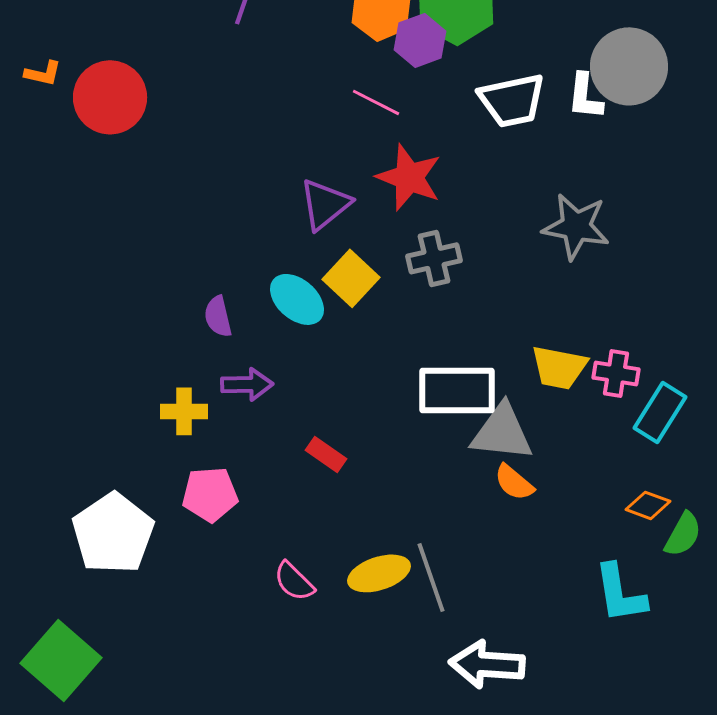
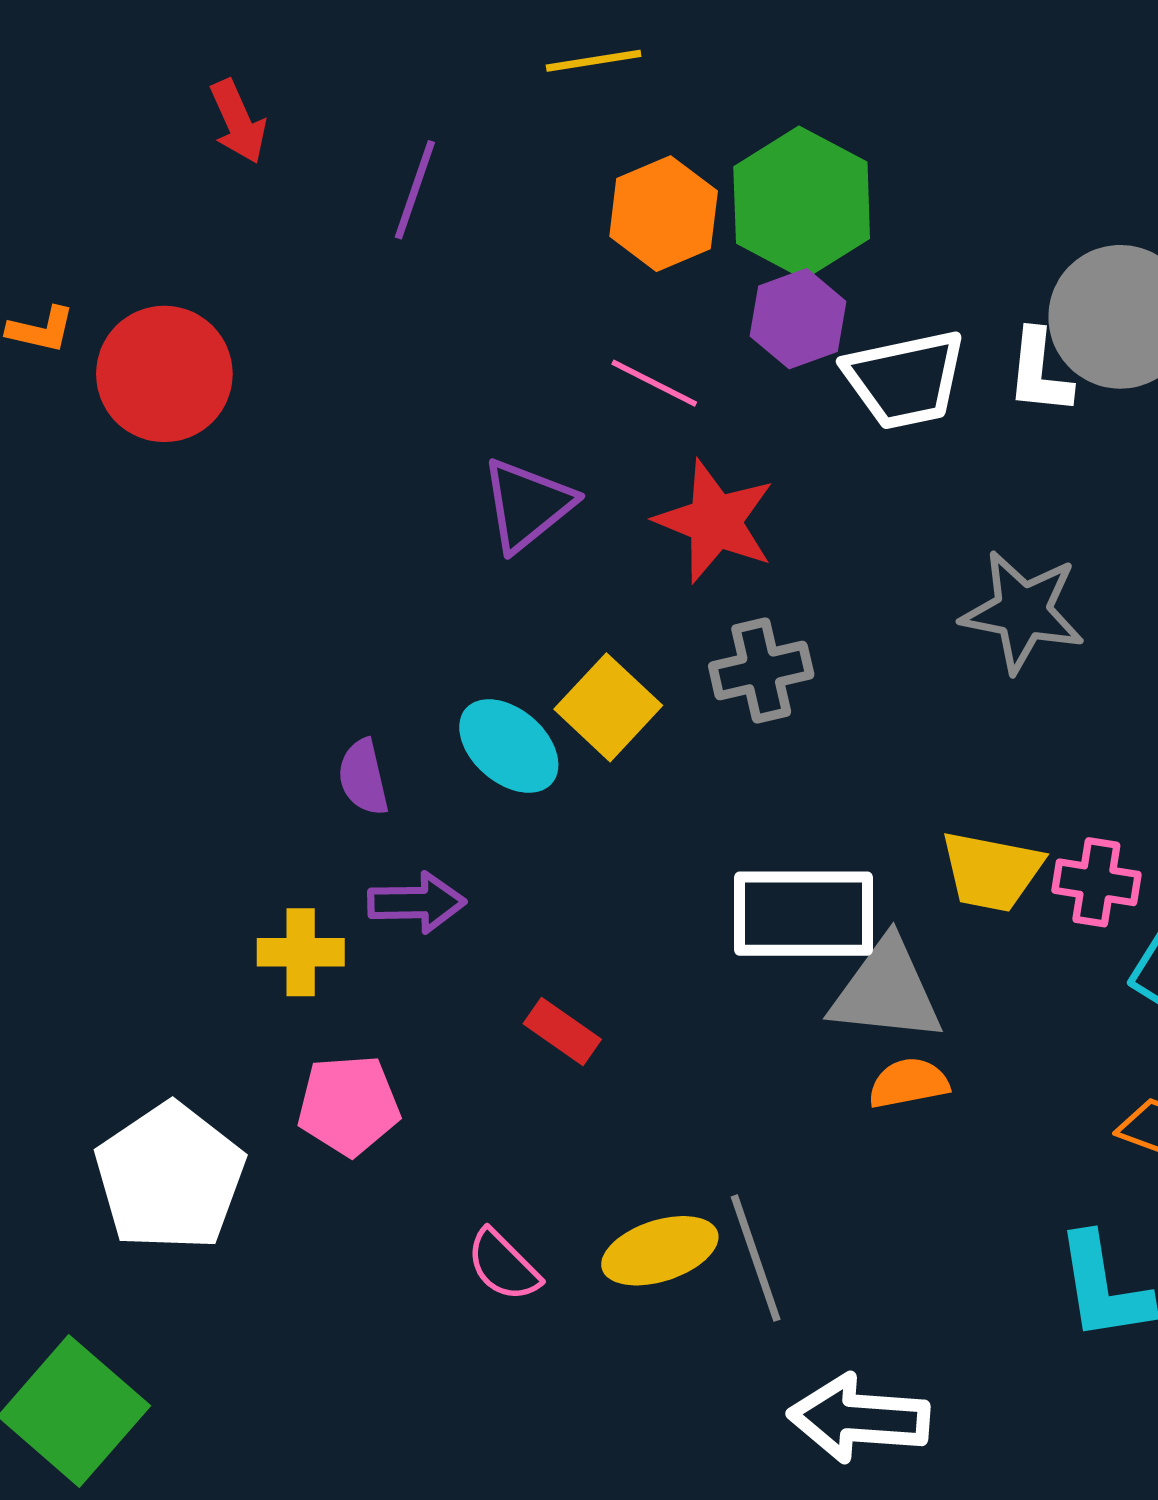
purple hexagon: (420, 40) -> (798, 319), moved
purple triangle: (325, 204) -> (527, 505), moved
orange semicircle: (514, 482) -> (909, 1083), turned 129

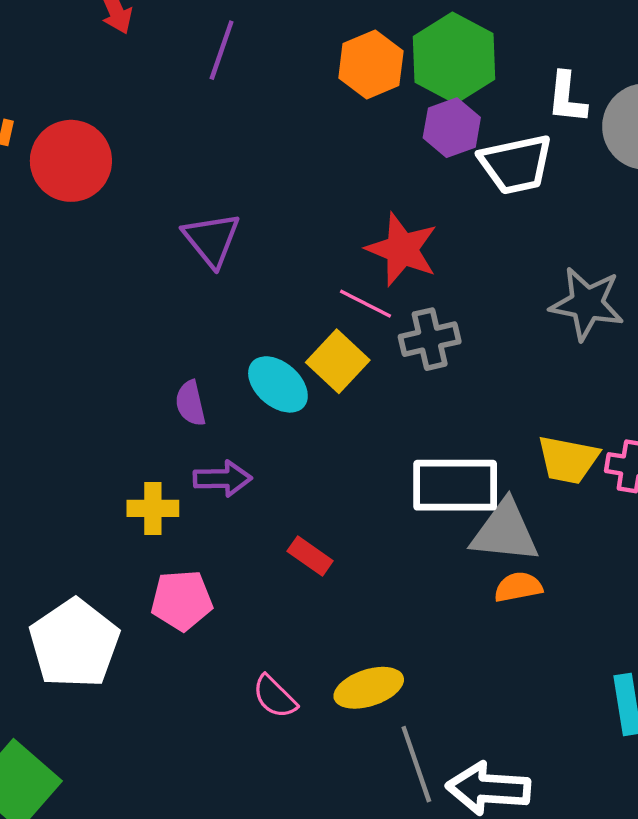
white L-shape: (1039, 372) -> (567, 98), moved
pink line: (654, 383) -> (365, 304), moved
purple triangle: (527, 505) -> (212, 239), moved, turned -30
gray line: (756, 1258) -> (416, 764), moved

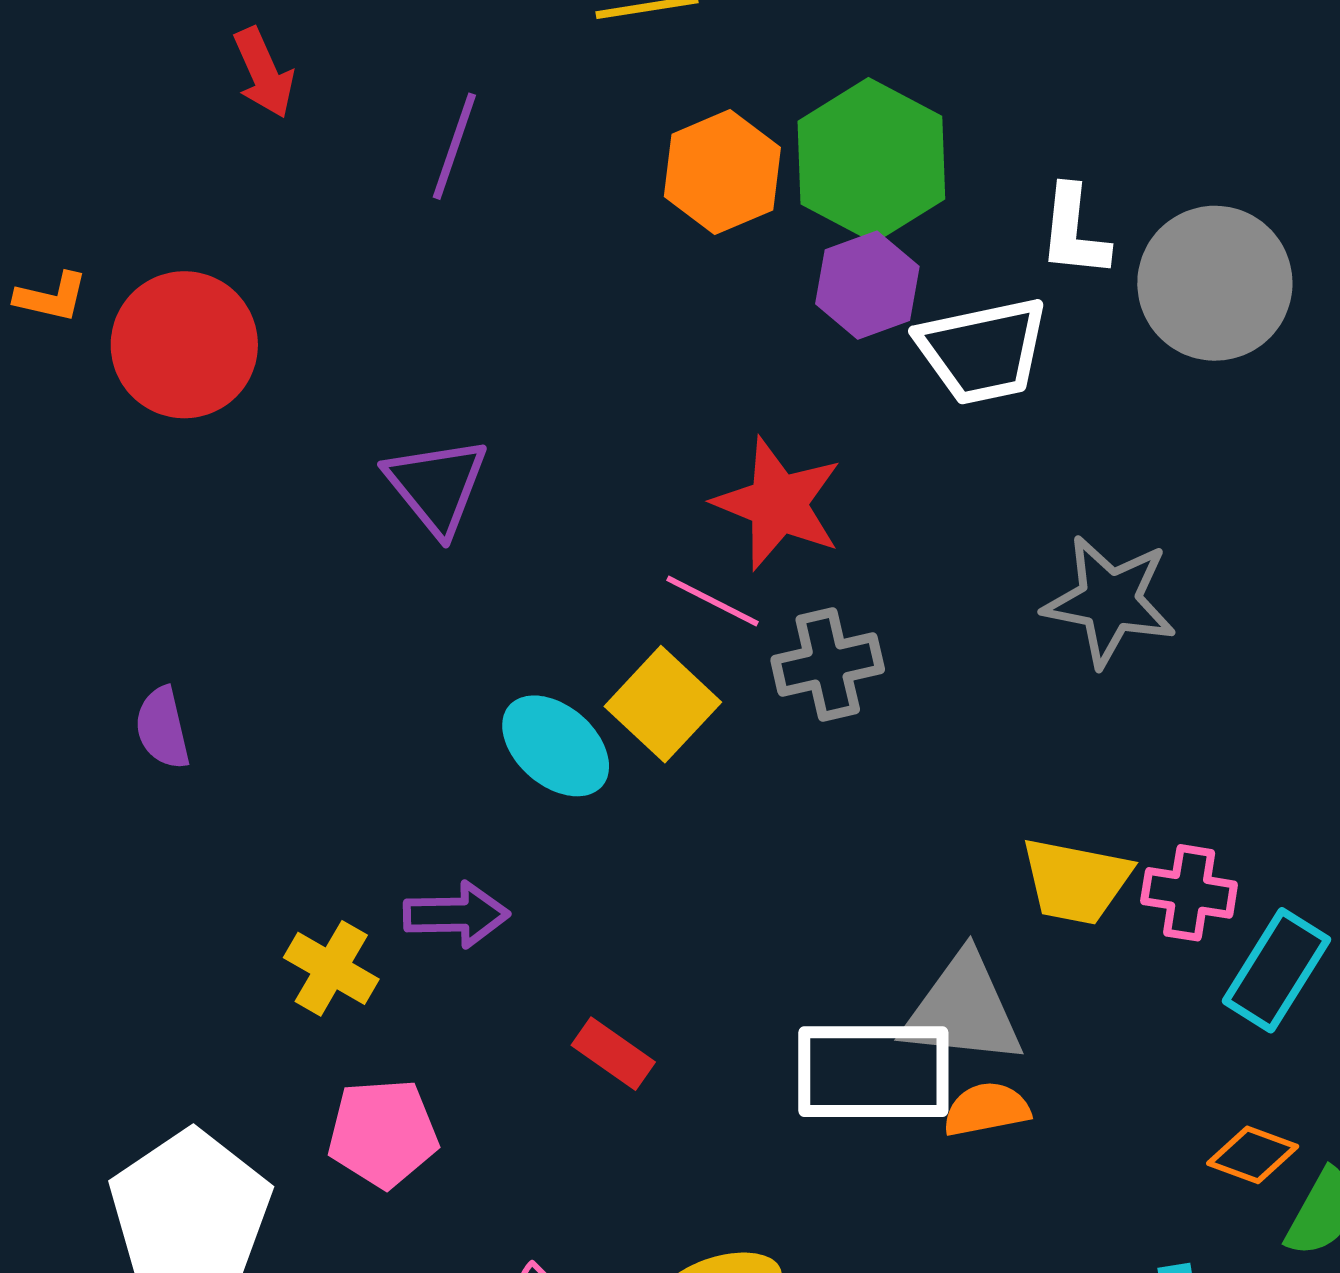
purple semicircle: (191, 403) -> (162, 728), moved
white rectangle: (455, 485) -> (873, 1072), moved
yellow cross: (153, 508) -> (331, 968), turned 30

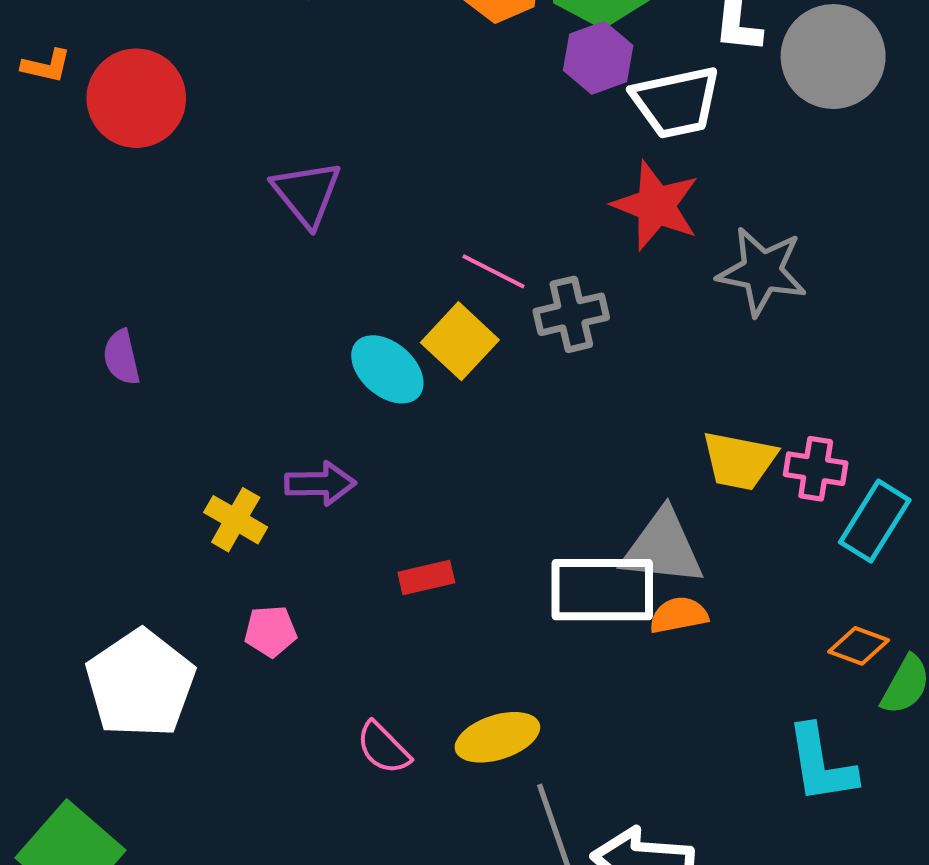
red star: (778, 504) -> (656, 206), moved
red rectangle: (613, 1054) -> (426, 577), turned -48
pink pentagon: (383, 1133) -> (271, 631), size x0.7

